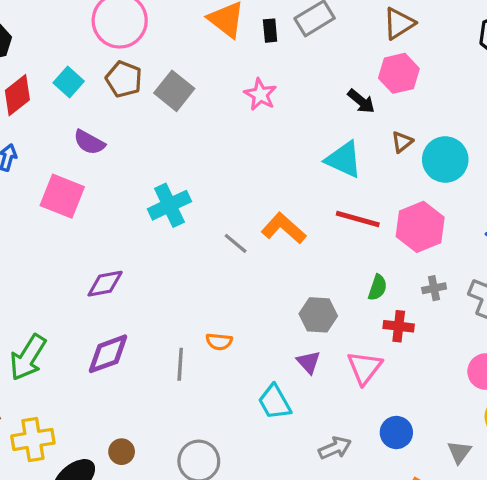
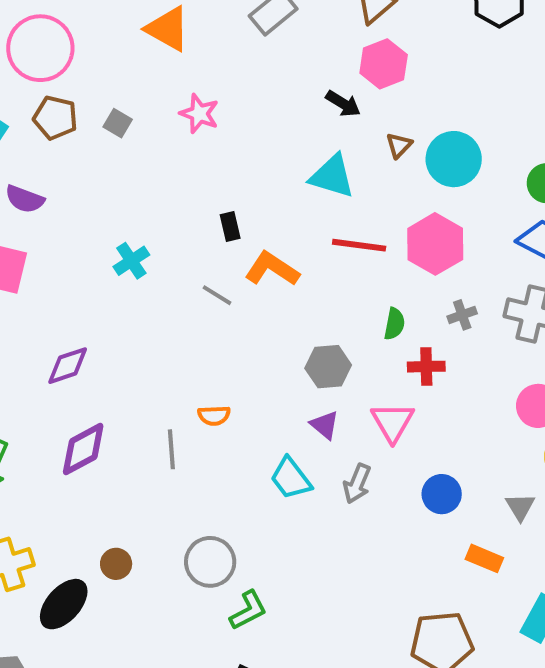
black rectangle: (270, 31) -> (230, 227), moved
gray square: (174, 91) -> (118, 123), size x0.6
pink star: (260, 94) -> (199, 114), moved
cyan cross: (169, 205) -> (131, 261), size x0.7
gray arrow: (335, 448) -> (357, 484), moved, turned 144

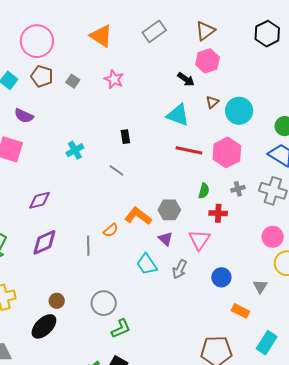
orange L-shape: (272, 269) -> (138, 216), moved
orange semicircle: (214, 415) -> (111, 230), turned -42
black ellipse: (64, 604) -> (44, 326), moved

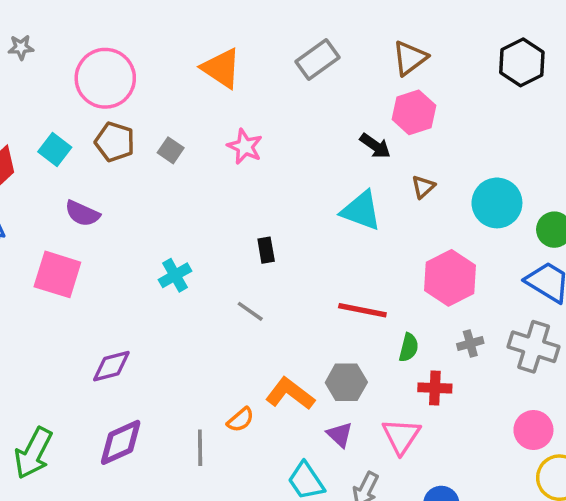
cyan circle: (239, 111) -> (497, 203), moved
red line: (189, 150) -> (362, 310), moved

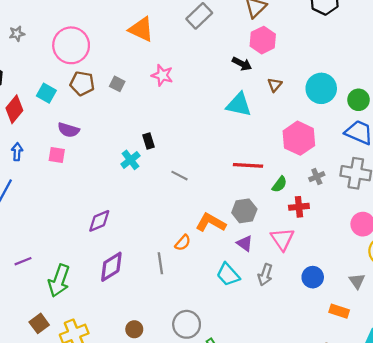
black rectangle: (266, 250) -> (149, 141), moved
pink square: (57, 274) -> (57, 155), moved, size x0.6
green semicircle: (409, 348) -> (279, 184), turned 30

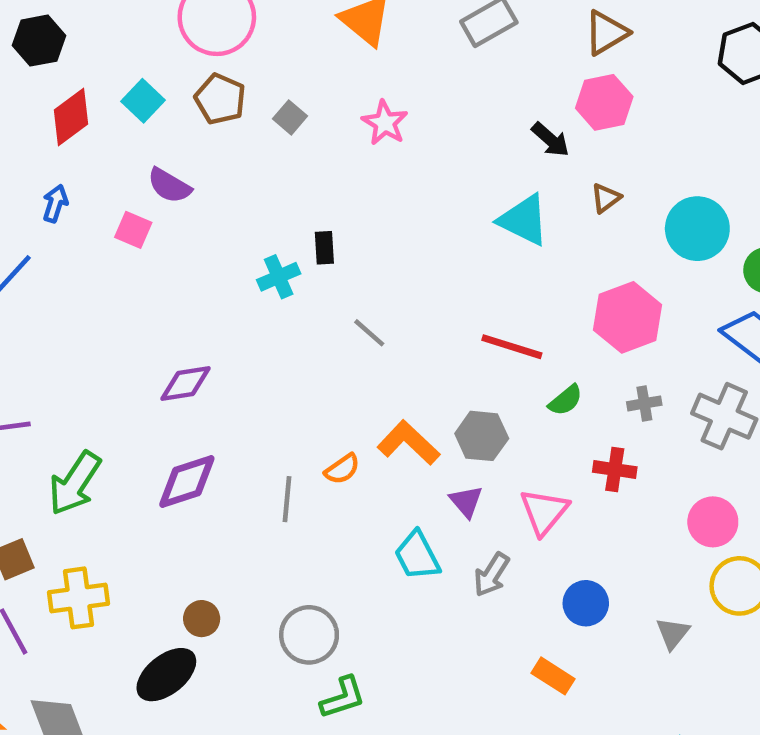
red cross: (299, 207) -> (615, 470), moved
orange rectangle: (339, 311) -> (553, 676), moved

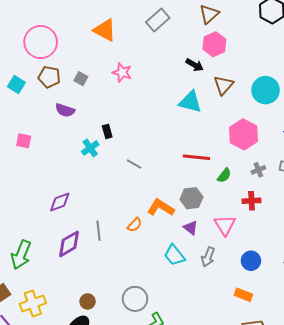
purple semicircle: (169, 186) -> (65, 110), moved
brown triangle: (606, 198) -> (224, 85), size x1.5
gray line: (287, 499) -> (98, 231), moved

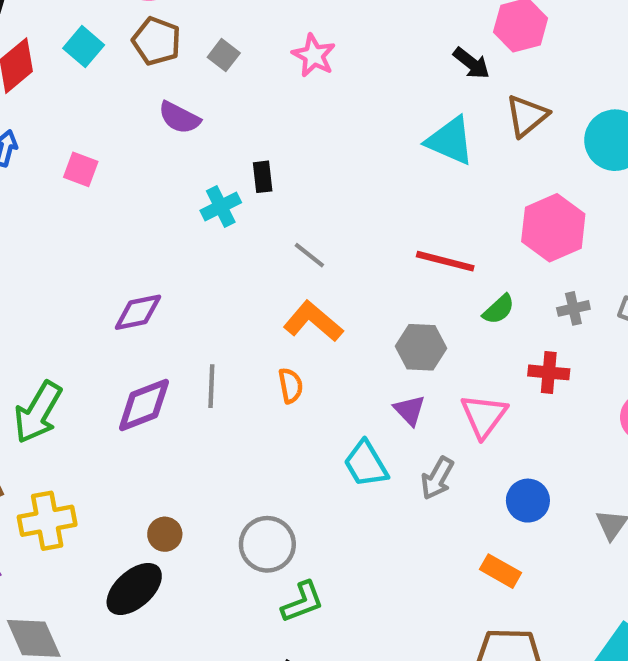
orange L-shape: (161, 208) -> (313, 321), moved
orange semicircle: (135, 225) -> (291, 386), turned -63

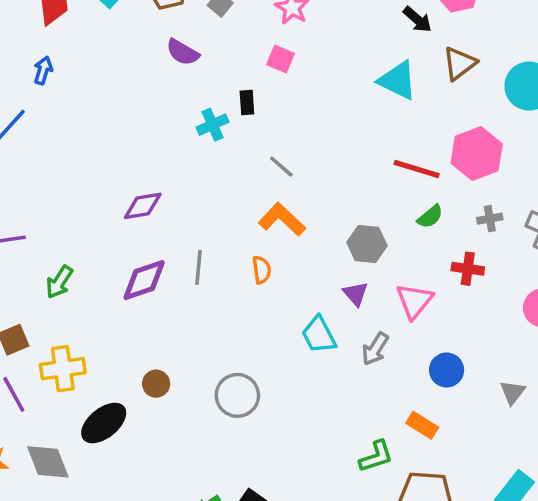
pink square: (81, 169) -> (280, 59), moved
red line: (445, 261) -> (417, 169), moved
green arrow: (38, 412) -> (59, 282), size x0.7
black ellipse: (134, 589) -> (104, 423), moved
green L-shape: (302, 602) -> (376, 456), moved

